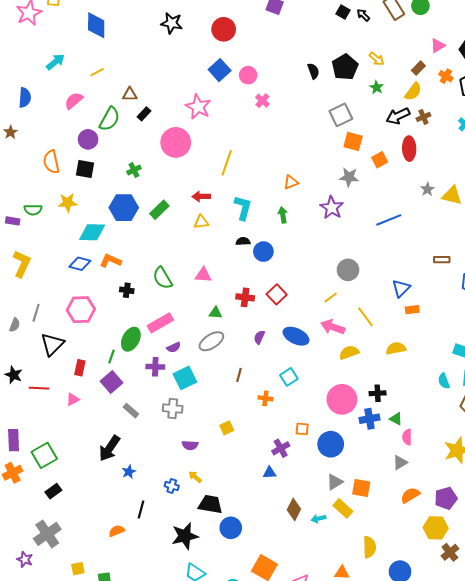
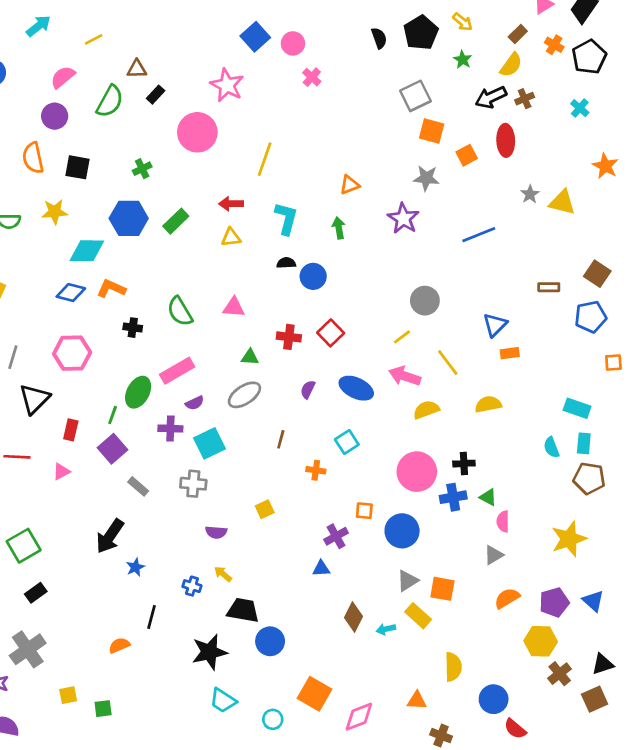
purple circle: (88, 139) -> (55, 116), moved

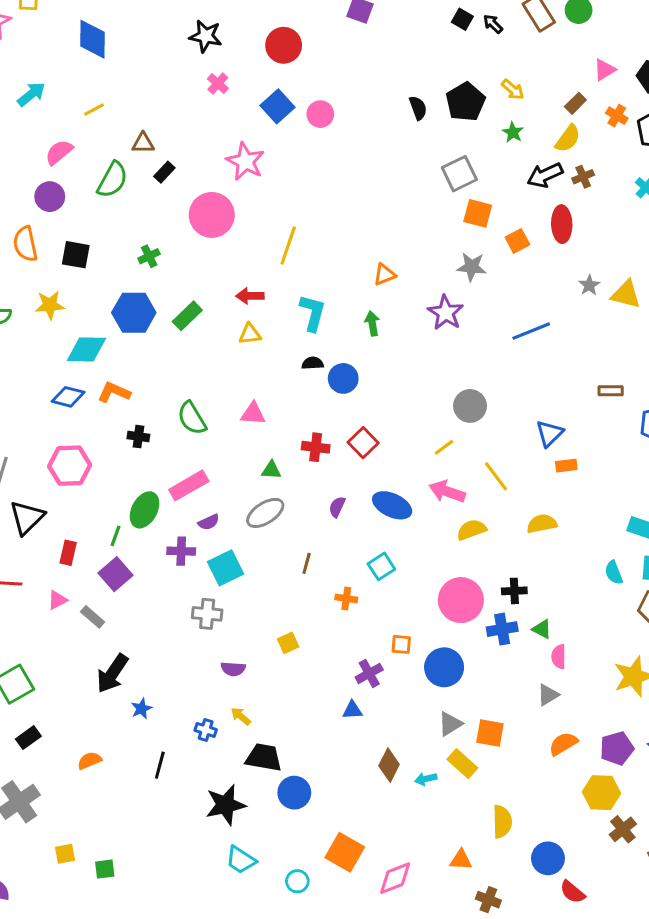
pink cross: (312, 77) -> (218, 83), moved
gray rectangle: (138, 486) -> (93, 617), moved
orange semicircle: (119, 645) -> (89, 761), moved

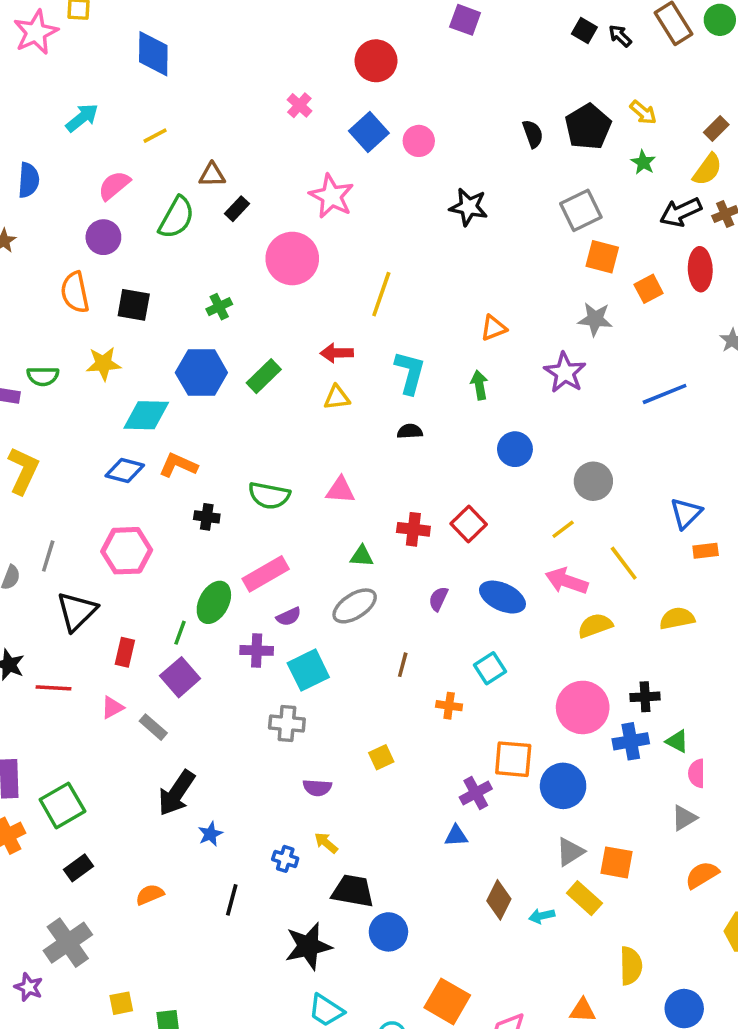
black star: (206, 36) -> (469, 207), moved
blue circle: (343, 378) -> (515, 449), moved
green semicircle: (192, 418) -> (269, 495), turned -48
orange square: (401, 644) -> (513, 759), size x1.6

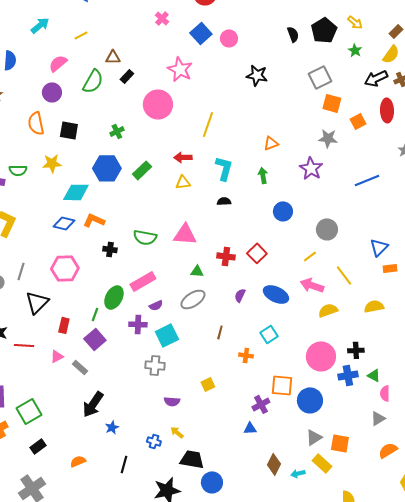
pink triangle: (340, 490) -> (185, 234), size x1.4

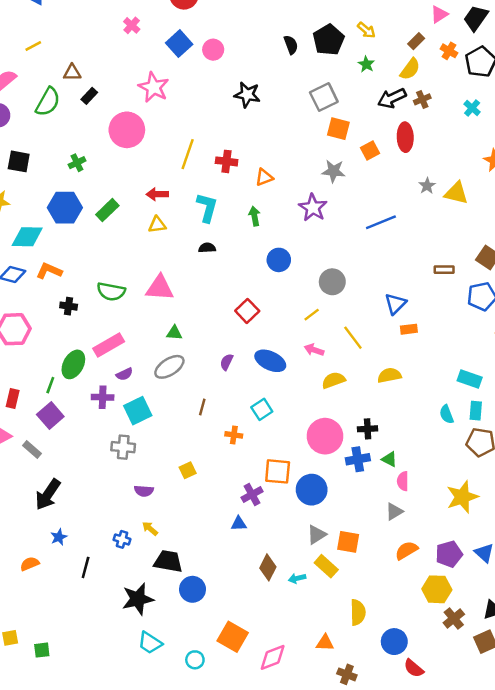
red cross: (226, 256) -> (227, 161), moved
pink arrow: (312, 285) -> (314, 350), size x0.7
blue star: (112, 427) -> (59, 537), moved

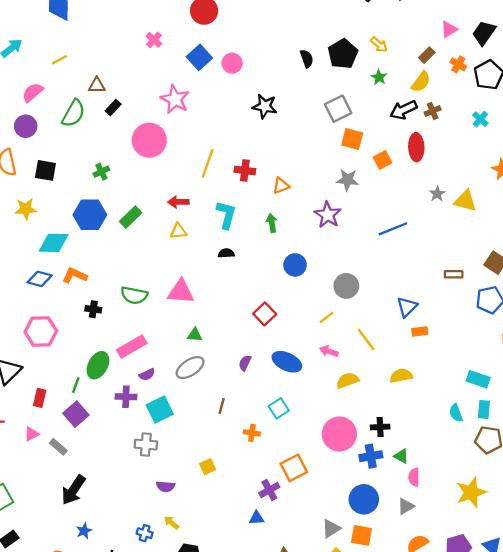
orange square: (278, 471) -> (294, 468), turned -32
blue circle: (312, 490) -> (364, 499), moved

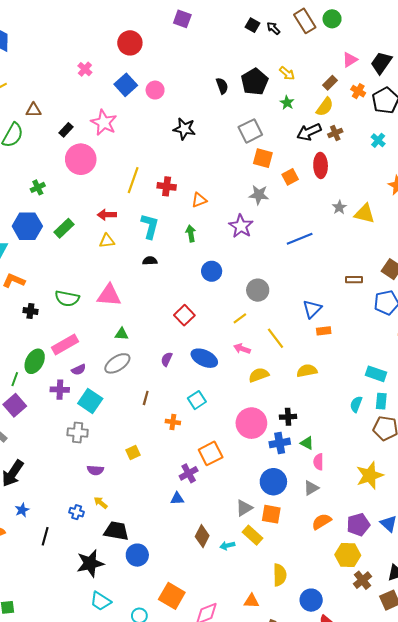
black rectangle: (113, 108) -> (66, 130), moved
cyan square: (160, 410) -> (90, 401), turned -30
cyan semicircle: (456, 413) -> (356, 404), turned 42

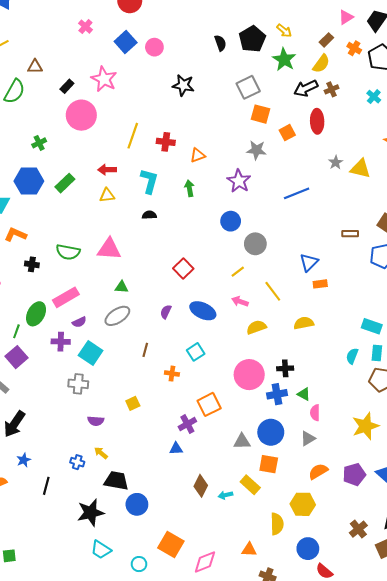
green star: (287, 103) -> (284, 59), size x1.6
blue circle: (212, 271) -> (231, 221), moved
gray triangle: (244, 508) -> (242, 442), moved, turned 30
yellow hexagon: (348, 555) -> (303, 504), moved

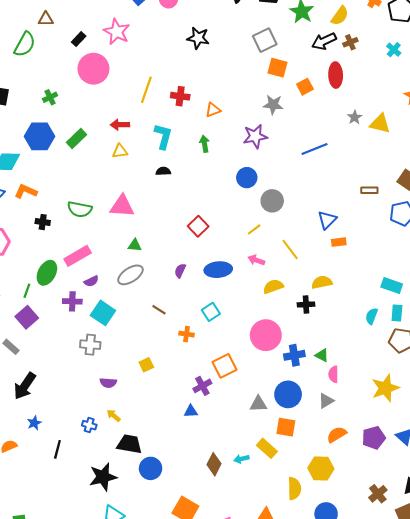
purple star: (239, 181) -> (255, 136), turned 30
blue ellipse: (203, 311) -> (218, 270), turned -30
brown line: (145, 350) -> (159, 310), turned -72
black cross: (285, 368) -> (306, 304), moved
brown diamond: (201, 486) -> (214, 464), moved

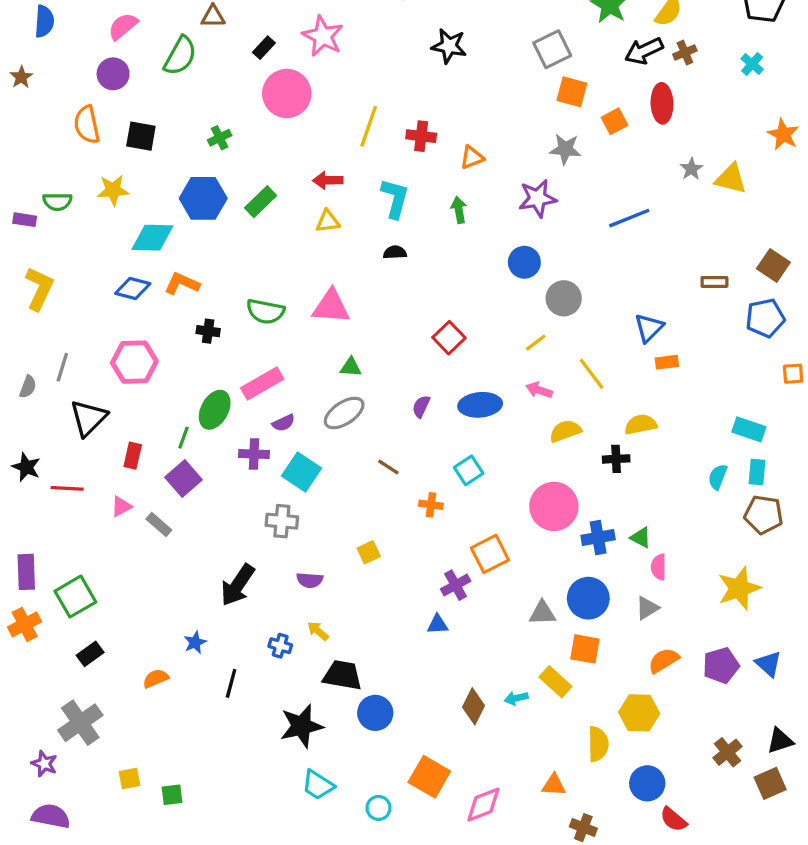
black arrow: (25, 386) -> (238, 585), moved

